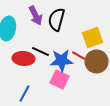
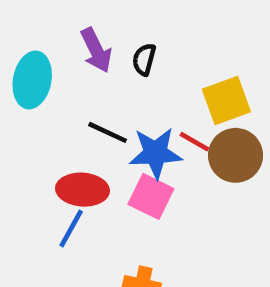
black semicircle: (56, 19) -> (144, 59), size x0.6
red ellipse: (24, 58) -> (82, 190), moved

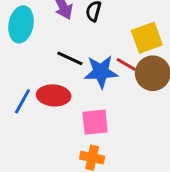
pink square: (151, 196) -> (95, 122), moved, turned -32
blue line: (71, 228) -> (22, 101), moved

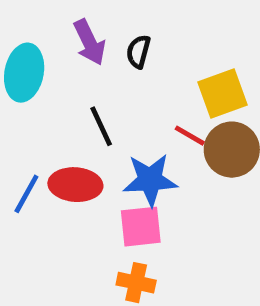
black line: (70, 58) -> (101, 126), turned 40
blue star: (101, 72) -> (150, 180), moved

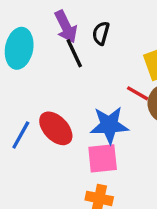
black line: (101, 126) -> (74, 53), moved
red ellipse: (75, 185) -> (56, 128), turned 42

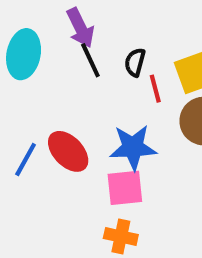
black semicircle: (101, 33) -> (135, 62), moved
red line: (138, 93) -> (155, 89), moved, turned 45

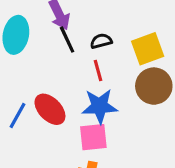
black semicircle: (135, 62) -> (101, 41), turned 60
red line: (155, 89) -> (98, 71), moved

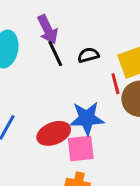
red line: (98, 71) -> (115, 84), moved
red ellipse: (50, 109) -> (54, 133), moved, turned -68

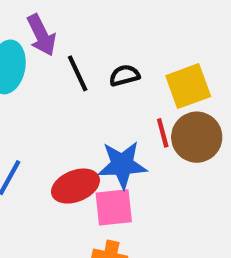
purple arrow: (48, 29) -> (41, 35), moved
red line: (115, 84) -> (163, 133), moved

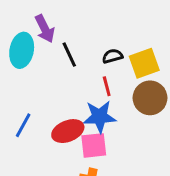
black semicircle: (124, 75) -> (113, 56), moved
red line: (163, 133) -> (107, 86), moved

